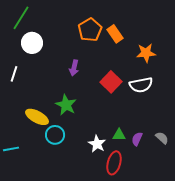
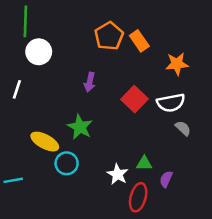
green line: (21, 18) -> (25, 21), turned -30
gray semicircle: (162, 138) -> (183, 128), moved
purple semicircle: (137, 139) -> (166, 179), moved

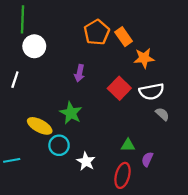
orange star: (177, 64) -> (144, 58), moved
white star: (118, 174) -> (86, 161), moved

